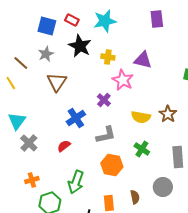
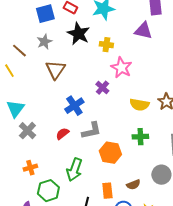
blue square: (47, 26) -> (45, 14), turned -30
purple triangle: (143, 60) -> (143, 31), moved
gray L-shape: (106, 135) -> (91, 131), moved
green cross: (142, 149) -> (140, 137), turned -35
brown semicircle: (135, 197) -> (133, 185), turned 80

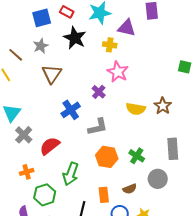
purple triangle: (143, 31) -> (127, 28), moved
yellow cross: (106, 45) -> (110, 45), moved
gray L-shape: (91, 131) -> (98, 127), moved
red semicircle: (62, 134) -> (50, 146), moved, size x1.5
green cross: (140, 137) -> (137, 156), moved, turned 35

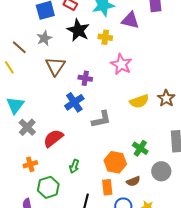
yellow cross: (110, 45) -> (105, 37), moved
purple cross: (99, 92) -> (85, 78), moved, turned -32
yellow semicircle: (136, 109) -> (139, 101), turned -30
orange hexagon: (107, 157) -> (115, 162), moved
green arrow: (71, 174) -> (74, 166), size x0.6

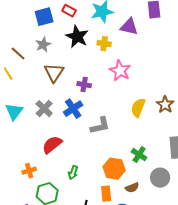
yellow semicircle: (139, 101) -> (138, 108), turned 132
gray cross: (27, 127) -> (44, 109), moved

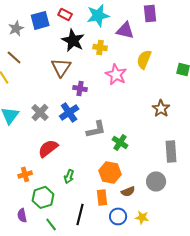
gray star: (43, 45) -> (16, 28), moved
brown triangle: (54, 73) -> (61, 67), moved
yellow semicircle: (138, 108) -> (144, 59), moved
green cross: (139, 155) -> (120, 142), moved

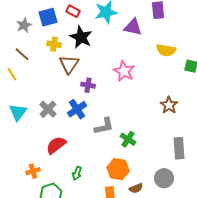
yellow cross: (100, 47) -> (54, 44), moved
yellow semicircle: (144, 59) -> (166, 50), moved, turned -102

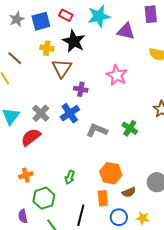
gray star: (24, 25) -> (17, 19), moved
gray L-shape: (104, 126) -> (97, 130), turned -145
green cross: (128, 139) -> (130, 128), moved
red semicircle: (56, 145) -> (31, 137), moved

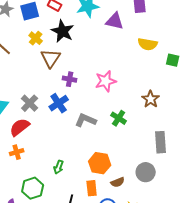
yellow cross: (47, 48) -> (36, 38), turned 32
pink star: (117, 75) -> (106, 81), moved, turned 30
orange cross: (26, 175) -> (17, 152), moved

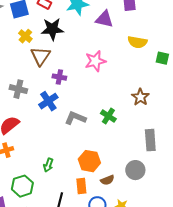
black star: (63, 31) -> (52, 29), turned -30
pink star: (106, 81) -> (95, 61), moved
gray cross: (30, 103) -> (18, 89), moved, turned -30

